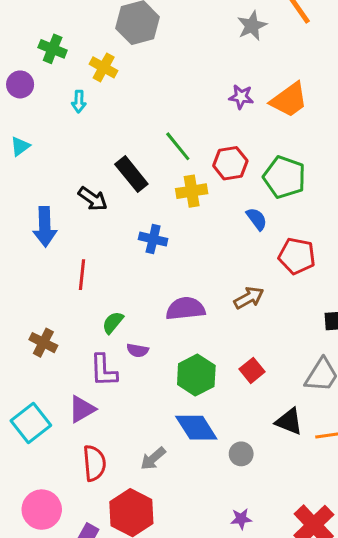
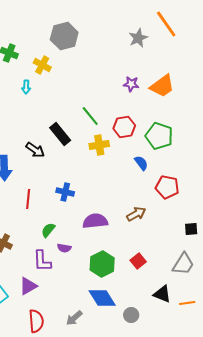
blue cross: (153, 239) -> (65, 192), moved

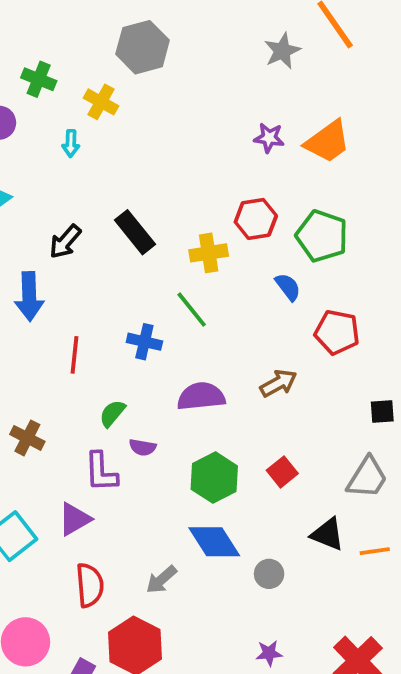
green line: (90, 116) -> (192, 310), moved
black arrow: (35, 150) -> (65, 242), moved, turned 96

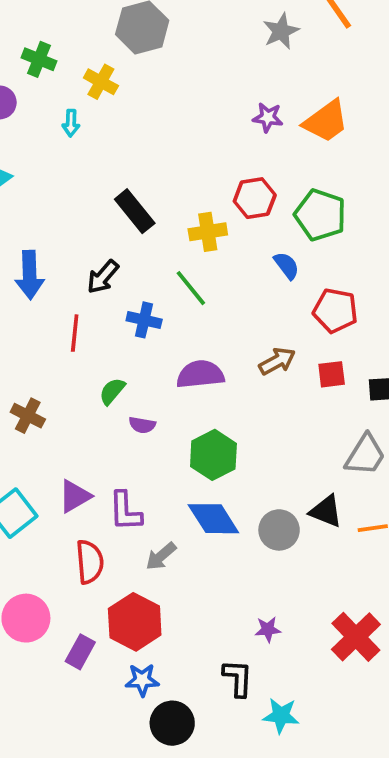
black arrow: (65, 242) -> (103, 277), moved
purple L-shape: (101, 472) -> (125, 511), moved
red square: (282, 472) -> (332, 374), moved, turned 32
gray circle: (269, 574) -> (279, 530), moved, size x1.4

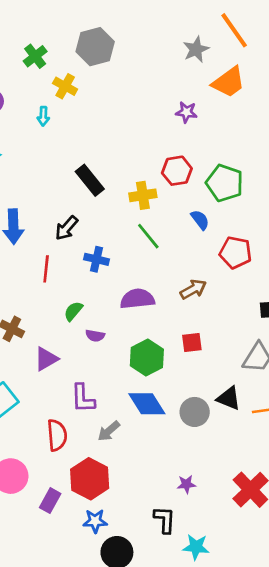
green cross: (39, 59) -> (35, 56), moved, turned 30
orange trapezoid: (326, 121) -> (229, 82), moved
green line: (191, 288) -> (148, 236), moved
red square: (332, 374) -> (192, 342), moved
purple triangle: (75, 496) -> (46, 359), moved

